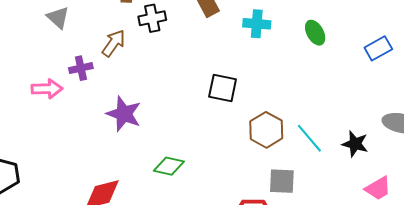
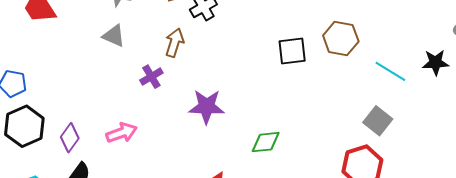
pink arrow: (47, 89) -> (122, 133), moved
brown hexagon: (266, 130) -> (341, 38), moved
gray square: (282, 181) -> (378, 121), turned -36

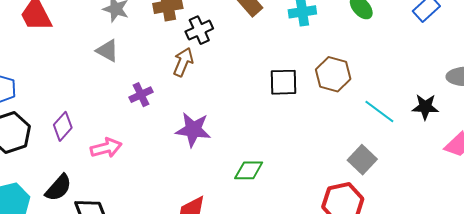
brown arrow: (175, 43) -> (183, 62), moved
purple diamond: (70, 138) -> (63, 126), moved

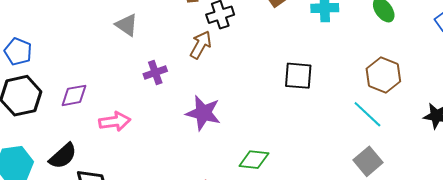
brown hexagon: (333, 74) -> (383, 75), moved
cyan line: (379, 112) -> (367, 114), moved
purple diamond: (63, 126) -> (74, 95), turned 32

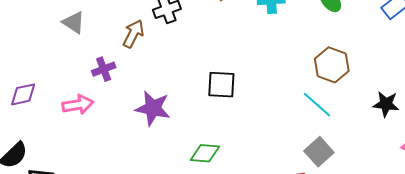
brown arrow: (201, 45) -> (133, 34), moved
black square: (298, 76) -> (221, 85), moved
pink arrow: (115, 121) -> (78, 105), moved

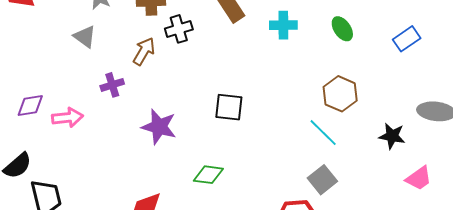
pink arrow: (78, 105) -> (67, 117), moved

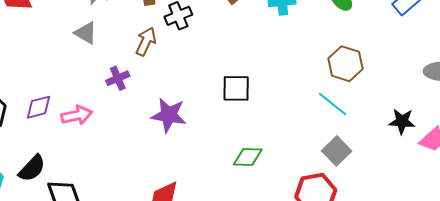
black star: (392, 136) -> (402, 121), moved
green diamond: (208, 175) -> (248, 157), moved

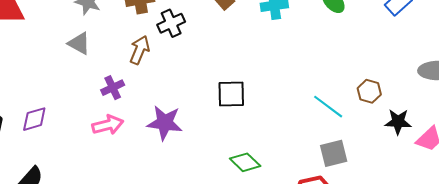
brown hexagon: (346, 64) -> (369, 91), moved, size x0.7
pink arrow: (77, 115) -> (108, 125), moved
gray square: (337, 151) -> (334, 153), turned 32
green diamond: (248, 157) -> (245, 162), turned 44

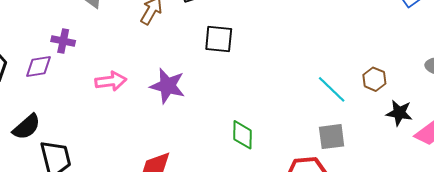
purple cross: (113, 88) -> (63, 41), moved, turned 30
black square: (231, 94) -> (219, 39), moved
green diamond: (245, 162) -> (243, 135), turned 40

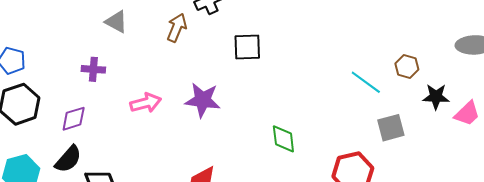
purple diamond: (38, 66) -> (74, 119), moved
gray square: (332, 137) -> (391, 128), moved

